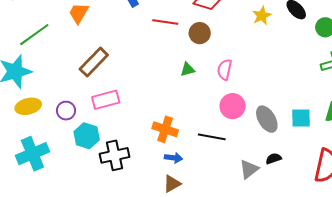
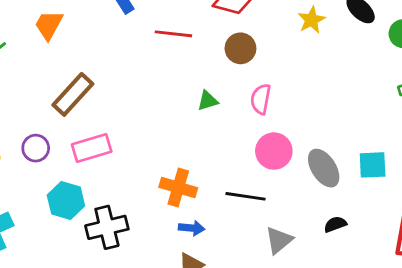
brown circle: (200, 33) -> (240, 48), moved
purple circle: (66, 111) -> (36, 148), moved
gray triangle: (249, 169) -> (279, 240), moved

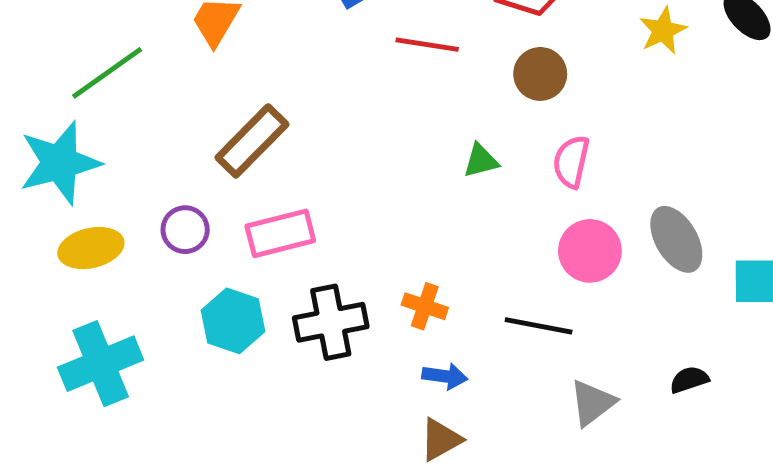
gray ellipse: (324, 168) -> (676, 239), moved
orange cross: (178, 187) -> (425, 306), size x0.7
black cross: (107, 227) -> (331, 322), moved

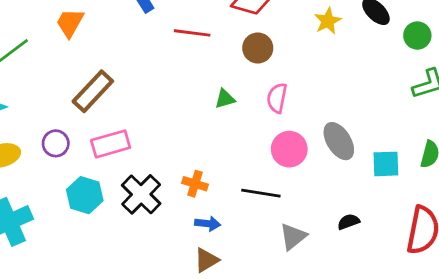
black cross: (331, 322) -> (141, 194), turned -33

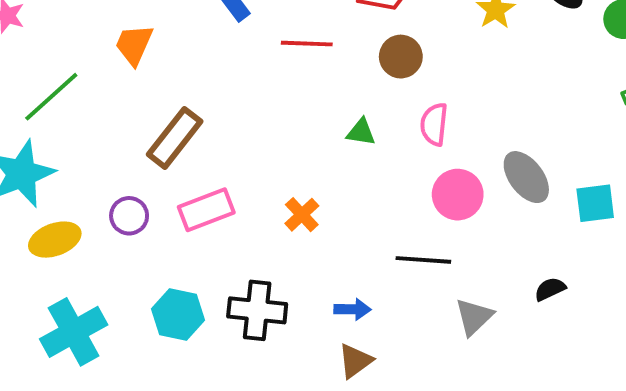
green triangle: (225, 99) -> (361, 132), turned 30
orange cross: (195, 184) -> (302, 215), moved, turned 35
black cross: (141, 194) -> (257, 310), moved, turned -33
cyan hexagon: (85, 195) -> (178, 315), moved

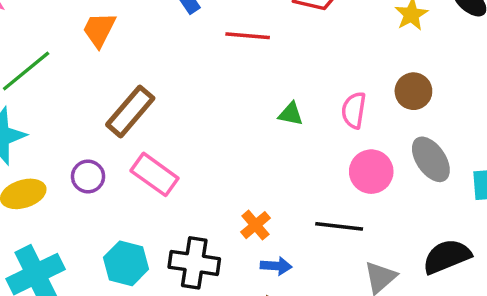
brown circle: (401, 57) -> (413, 91), moved
pink rectangle: (206, 210) -> (155, 174), turned 54
orange cross: (302, 215) -> (255, 225), moved
black semicircle: (550, 289) -> (447, 257), size x1.8

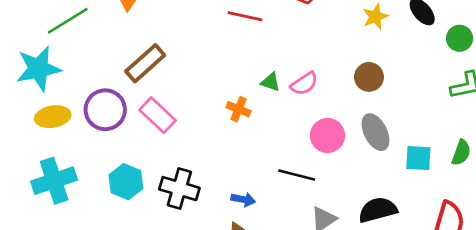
pink semicircle: (354, 110) -> (304, 84), moved, turned -140
purple circle: (88, 176) -> (105, 110), size x1.6
orange cross: (255, 225) -> (238, 109), moved, turned -35

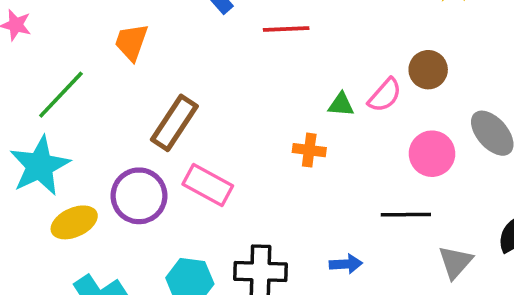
brown circle: (369, 77) -> (428, 70), moved

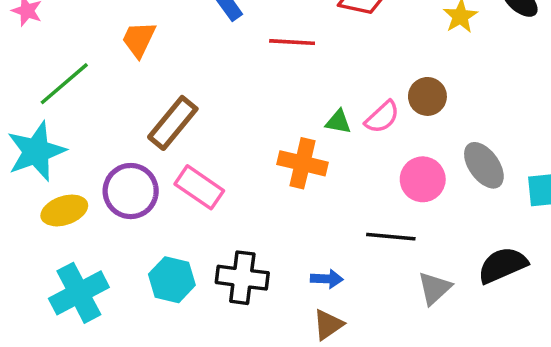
orange cross: (309, 150) -> (302, 163), size x1.5

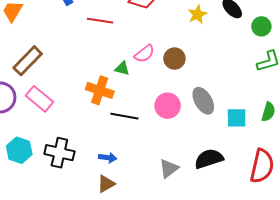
pink semicircle: (382, 117) -> (144, 54), moved
black line: (391, 237) -> (124, 116), moved

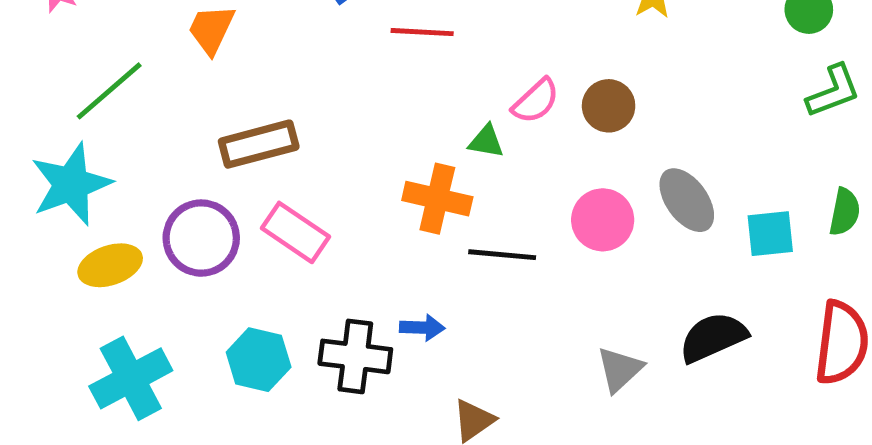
brown rectangle: (28, 61) -> (259, 144), turned 36
blue arrow: (108, 158) -> (422, 328), moved

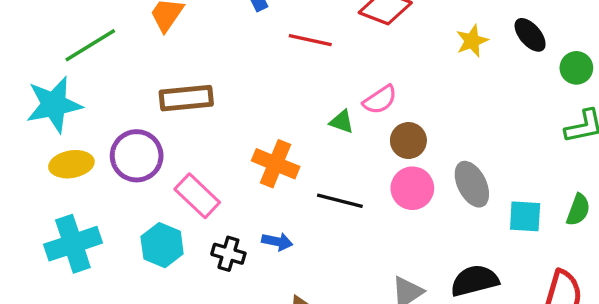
brown circle: (609, 106) -> (408, 141), moved
orange cross: (437, 199) -> (276, 164), moved
pink rectangle: (296, 232) -> (197, 196), moved
black cross: (355, 356) -> (228, 254), size x0.7

